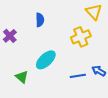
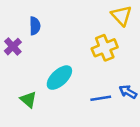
blue semicircle: (40, 20) -> (35, 26), moved

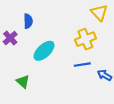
cyan ellipse: (59, 78) -> (44, 51), moved
blue line: (101, 98) -> (82, 65), moved

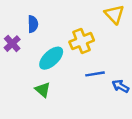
yellow cross: (85, 39) -> (82, 41), moved
green triangle: (23, 82) -> (43, 90), moved

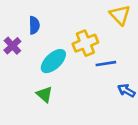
blue line: (95, 74) -> (106, 64), moved

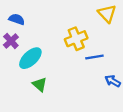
blue semicircle: (34, 25) -> (17, 19), moved, turned -70
cyan ellipse: (53, 61) -> (30, 58), moved

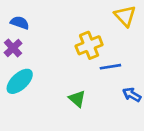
cyan ellipse: (30, 58) -> (20, 81), moved
green triangle: (40, 84) -> (77, 99), moved

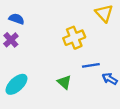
blue line: (110, 67) -> (91, 65), moved
cyan ellipse: (20, 81) -> (16, 84), moved

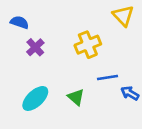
purple cross: (11, 40) -> (35, 47), moved
cyan ellipse: (16, 84) -> (35, 98), moved

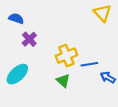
yellow cross: (88, 45) -> (66, 56), moved
cyan ellipse: (35, 98) -> (17, 74), moved

